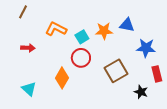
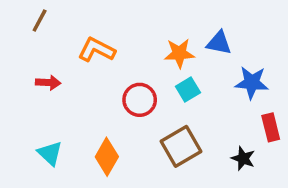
cyan square: (82, 37) -> (188, 89), moved
brown square: (116, 71) -> (181, 146), moved
orange diamond: (62, 78) -> (107, 157), moved

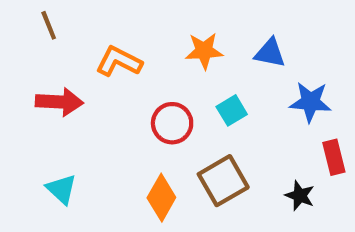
brown line: (40, 21) -> (49, 25), turned -50
orange star: (179, 53) -> (204, 51), moved
red arrow: (48, 83) -> (59, 102), size x1.5
orange diamond: (107, 157) -> (161, 198), moved

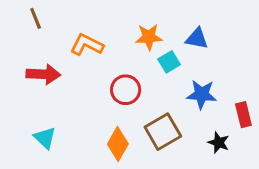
blue star: (310, 102) -> (202, 94), moved
cyan square: (232, 110) -> (169, 62), moved

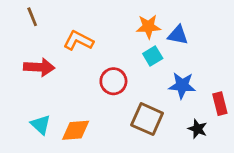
orange star: (149, 37) -> (148, 27), moved
brown square: (163, 132) -> (147, 119), turned -36
orange diamond: (118, 144) -> (76, 130), moved, turned 56

